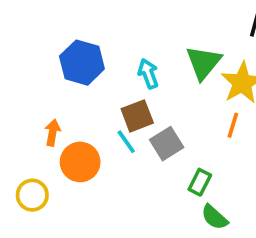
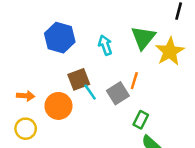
brown square: (137, 116) -> (79, 79), moved
orange line: (233, 125) -> (134, 81), moved
orange arrow: (53, 133) -> (26, 96), moved, turned 84

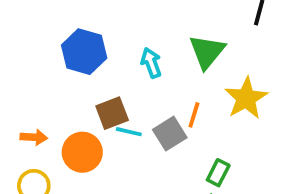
yellow star: (170, 52) -> (246, 98), moved
cyan line: (90, 92) -> (129, 132), turned -42
green rectangle: (141, 120) -> (218, 173), moved

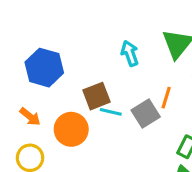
blue hexagon: (84, 52) -> (44, 68), moved
orange arrow: (34, 137) -> (30, 117), turned 35

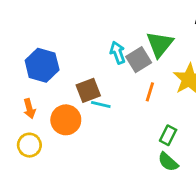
gray square: (146, 113) -> (139, 60), moved
orange arrow: (30, 117) -> (29, 109), turned 36

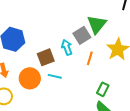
cyan arrow: (118, 53) -> (67, 47), moved
cyan line: (101, 104) -> (55, 76), moved

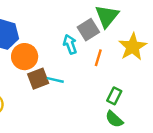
brown square: (46, 57) -> (38, 79), moved
orange circle: (30, 78) -> (25, 57), moved

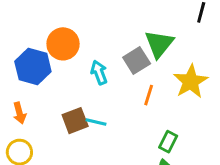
cyan arrow: (70, 44) -> (99, 72), moved
orange circle: (25, 57) -> (63, 44), moved

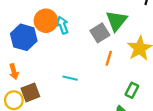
cyan arrow: (99, 72) -> (62, 25), moved
brown square: (75, 121) -> (30, 92), moved
green rectangle: (168, 142) -> (132, 90), moved

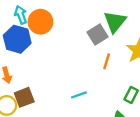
cyan arrow: (62, 25) -> (21, 15), moved
cyan line: (70, 78) -> (79, 95), moved, turned -32

